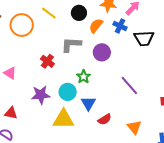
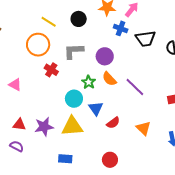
orange circle: (22, 25) -> (38, 45), moved
orange semicircle: (96, 26) -> (109, 79), moved, turned -77
purple star: (41, 95) -> (44, 127), moved

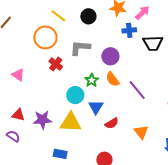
blue cross: (121, 28) -> (129, 30), turned -32

